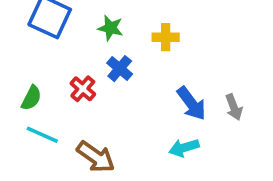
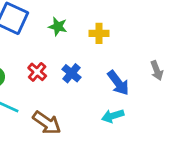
blue cross: (120, 69) -> (72, 73), moved
gray arrow: (234, 107) -> (157, 71), moved

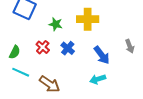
green star: (58, 27) -> (56, 24), moved
yellow cross: (99, 33) -> (88, 19), size x1.5

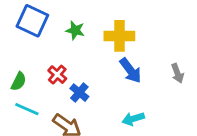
green star: (56, 24) -> (75, 30), moved
blue cross: (68, 48) -> (79, 93), moved
blue arrow: (102, 55) -> (130, 70), moved

